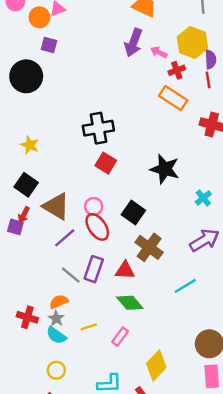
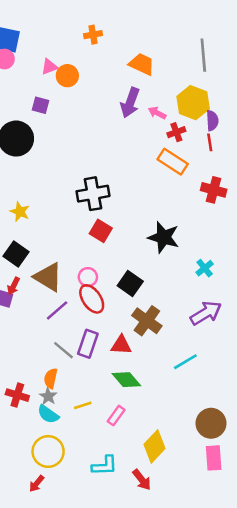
orange circle: (39, 17) -> (67, 76), moved
orange semicircle: (59, 302) -> (51, 378), turned -54
yellow circle: (56, 370) -> (48, 452), size x1.6

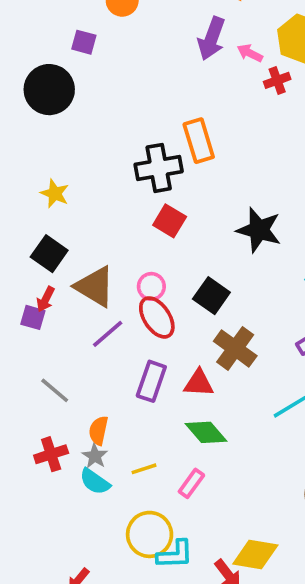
orange rectangle: (173, 162) -> (199, 141), moved, turned 40
gray line: (63, 350) -> (55, 390), moved
red cross: (17, 395) -> (51, 454), turned -35
yellow diamond: (155, 446) -> (255, 554), moved, turned 56
yellow circle: (48, 452) -> (150, 534), moved

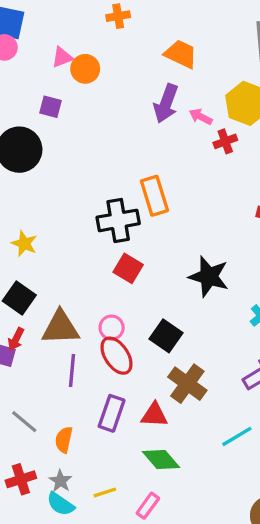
brown triangle: (95, 286) -> (60, 328), turned -33
purple line: (108, 334) -> (72, 370), turned -44
orange semicircle: (98, 431) -> (64, 440), moved

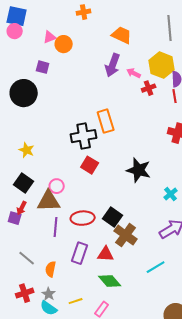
pink circle: (112, 328) -> (57, 186), moved
black square: (166, 336) -> (113, 217), moved
red ellipse: (117, 356) -> (83, 218), turned -60

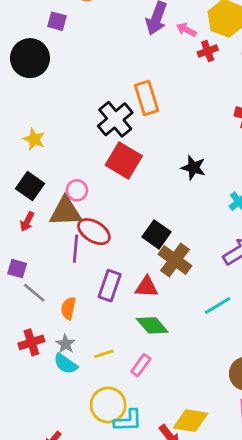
black cross: (84, 136) -> (115, 119), turned -30
red square: (90, 165) -> (124, 160), size x1.4
black star: (139, 170) -> (193, 168), size x0.7
purple square: (15, 218) -> (17, 269), moved
red ellipse: (83, 218) -> (94, 232), moved, turned 35

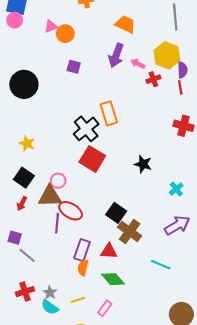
purple square: (57, 21) -> (74, 67), moved
cyan line: (218, 305) -> (161, 265), turned 54
orange semicircle: (68, 308) -> (83, 268), moved

